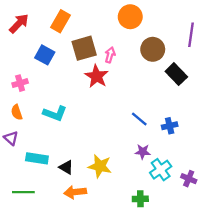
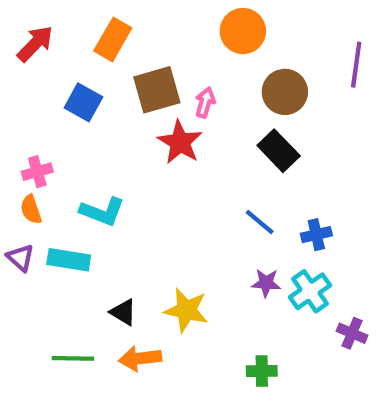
black rectangle: (176, 74) -> (279, 151), moved
pink cross: (20, 83) -> (37, 172), moved
cyan rectangle: (37, 158) -> (69, 260), moved
cyan cross: (161, 170) -> (310, 291), moved
green line: (23, 192) -> (73, 358), moved

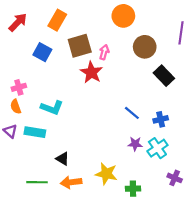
black rectangle: (279, 151) -> (164, 76), moved
yellow star: (186, 310) -> (106, 174), moved
purple cross: (352, 333) -> (175, 178), moved

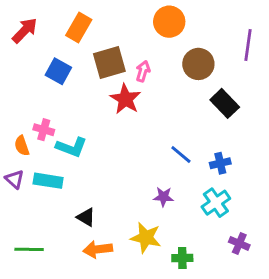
pink cross: (19, 87) -> (44, 130), moved, turned 32
purple star: (135, 144) -> (163, 197), moved
green line: (37, 182) -> (29, 249), moved

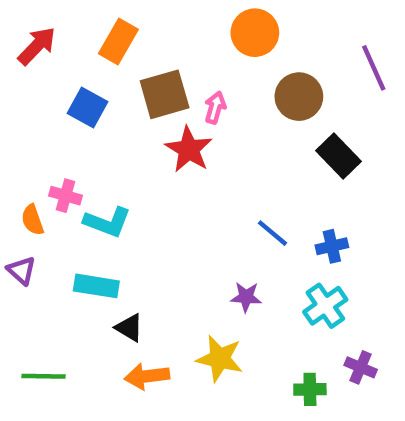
purple line: (248, 45) -> (374, 68), turned -32
cyan rectangle: (48, 181) -> (96, 286), moved
green cross: (182, 258) -> (310, 389), moved

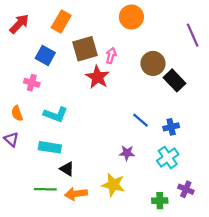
brown circle: (299, 97) -> (153, 63), moved
pink cross: (65, 196) -> (32, 83), moved
green line: (43, 376) -> (45, 189), moved

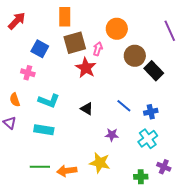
orange circle: (131, 17) -> (117, 29), moved
orange rectangle: (61, 22) -> (65, 17), moved, turned -30
black triangle: (67, 169) -> (87, 109), moved

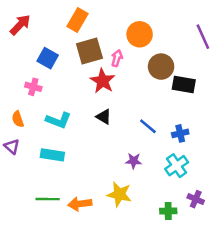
orange rectangle: (65, 17) -> (78, 20), turned 30
black rectangle: (154, 71) -> (184, 84), turned -36
black triangle: (87, 109) -> (104, 117), moved

